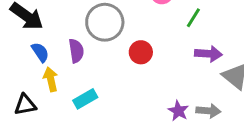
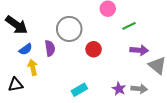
green line: (193, 18) -> (129, 26), turned 32
blue semicircle: (40, 52) -> (26, 49), turned 88
cyan rectangle: (85, 99) -> (79, 90), moved

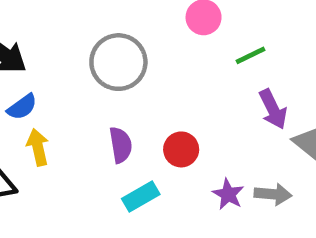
purple semicircle: (50, 48) -> (121, 145), moved
red circle: (94, 49) -> (181, 149), moved
purple arrow: (139, 50) -> (273, 109), turned 60

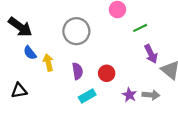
blue semicircle: (22, 107) -> (30, 53), turned 88
yellow arrow: (38, 147) -> (48, 62), moved

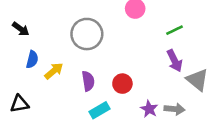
black arrow: (20, 27) -> (21, 29), size x0.6
green line: (140, 28) -> (175, 30), moved
blue semicircle: (30, 53) -> (32, 59), turned -128
yellow arrow: (48, 62) -> (54, 71), turned 63

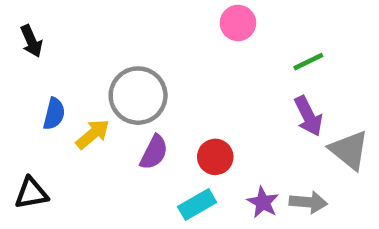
black arrow: (21, 29) -> (31, 41), moved, turned 30
gray circle: (87, 34) -> (138, 96), moved
purple semicircle: (88, 81) -> (154, 152), turned 36
cyan rectangle: (100, 110) -> (197, 205), moved

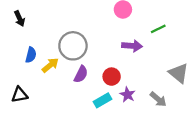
purple arrow: (308, 116) -> (132, 46), moved, turned -60
purple star: (263, 202) -> (127, 95), moved
gray arrow: (308, 202) -> (158, 99), turned 36

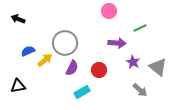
black arrow: (20, 19) -> (18, 19), turned 136
blue semicircle: (31, 55) -> (28, 51), turned -128
purple star: (127, 95) -> (133, 62), moved
cyan rectangle: (102, 100) -> (82, 92), moved

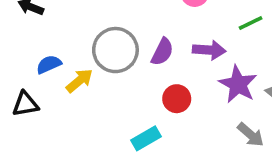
purple star: (133, 62) -> (238, 84), size x1.5
purple semicircle: (72, 68) -> (162, 52), moved
black triangle: (18, 86) -> (25, 104), moved

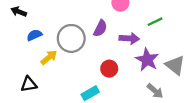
purple semicircle: (162, 52) -> (100, 28), moved
blue semicircle: (49, 64) -> (34, 35), moved
black triangle: (25, 104) -> (29, 84), moved

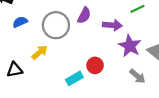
yellow arrow: (49, 57) -> (40, 52), moved
red circle: (109, 69) -> (95, 65), moved

